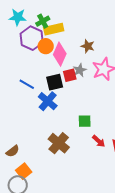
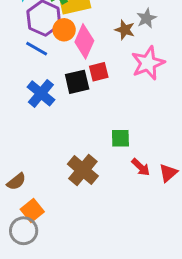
gray star: (80, 70) -> (146, 18), moved
blue line: (27, 84) -> (37, 49), moved
blue cross: (48, 101) -> (41, 93), moved

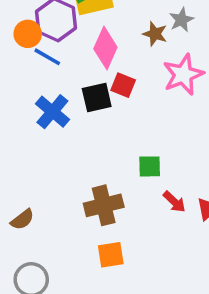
orange circle: (64, 30) -> (28, 34), moved
red square: (99, 72) -> (123, 85), turned 36
brown cross: (83, 170) -> (104, 205), turned 36
orange square: (32, 211) -> (111, 255), moved, turned 30

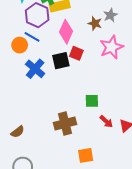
orange circle: (28, 34) -> (20, 45), moved
orange square: (111, 255) -> (86, 155), moved

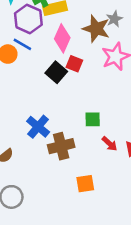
brown star: (95, 23) -> (96, 29), size x1.6
black square: (61, 61) -> (56, 72), turned -36
blue cross: (35, 69) -> (38, 127), moved

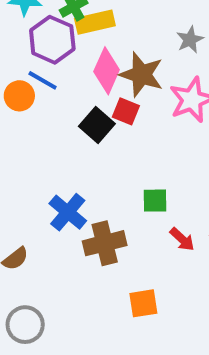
brown star: (96, 29) -> (141, 75), moved

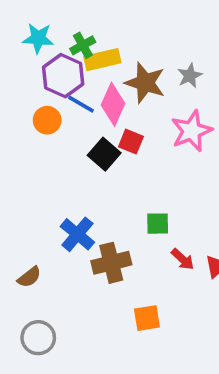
brown star: (141, 75) -> (145, 83), moved
blue line: (43, 80) -> (81, 104), moved
orange circle: (19, 96) -> (47, 120), moved

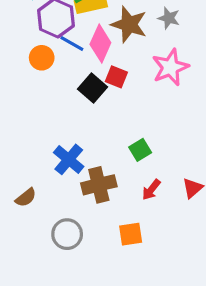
gray star: (190, 76) -> (169, 18), turned -30
green square: (158, 224) -> (140, 150), turned -30
red arrow: (183, 259) -> (151, 190), moved, turned 85
gray circle: (38, 338) -> (67, 234), moved

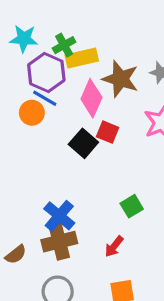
blue line: (72, 43) -> (45, 98), moved
brown cross: (99, 185) -> (59, 242), moved
red arrow: (151, 190) -> (114, 246), moved

